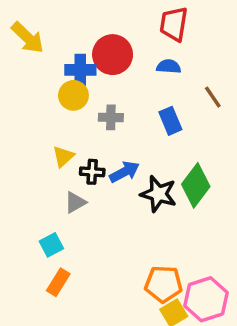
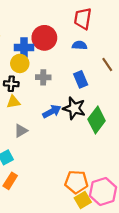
yellow triangle: (63, 157) -> (13, 102), turned 32
black cross: (92, 172) -> (11, 84), moved
black star: (158, 194) -> (74, 108), moved

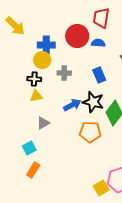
red circle: (44, 38) -> (77, 36), moved
orange pentagon: (76, 182) -> (90, 132), moved

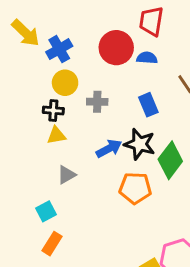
blue cross: (46, 45) -> (59, 49), moved, turned -30

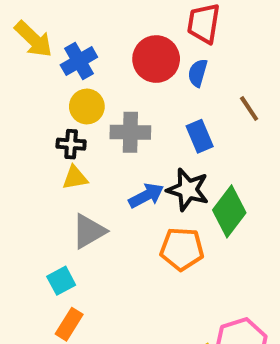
blue semicircle: (147, 58) -> (198, 73), turned -78
gray cross: (97, 102) -> (130, 132), size x1.4
gray triangle: (67, 175) -> (89, 231), size x1.4

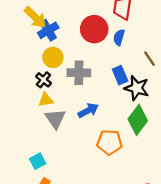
yellow arrow: (33, 39) -> (35, 17), moved
black cross: (71, 144) -> (43, 80), turned 35
black star: (188, 190) -> (137, 88), moved
gray triangle: (89, 231) -> (55, 119), moved, turned -35

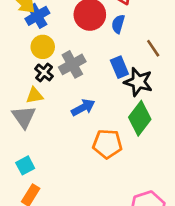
gray cross: (79, 73) -> (72, 64), turned -30
black cross: (43, 80) -> (44, 72), moved
gray triangle: (55, 119) -> (24, 117), moved

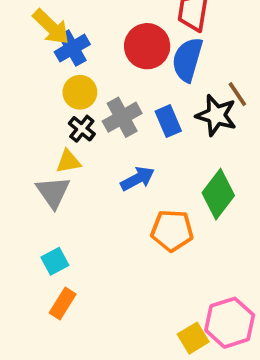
blue semicircle: (118, 24) -> (187, 60), size x1.6
blue rectangle: (119, 67) -> (168, 121), moved
black star: (138, 82) -> (216, 115), moved

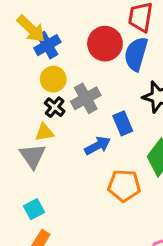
blue rectangle: (168, 121) -> (123, 123), moved

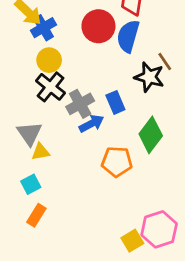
gray cross: (86, 98) -> (80, 104), moved
black cross: (55, 107) -> (51, 87), size x1.5
yellow triangle: (44, 132) -> (41, 152), moved

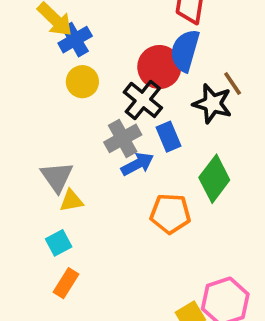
red circle: (98, 26) -> (159, 67), moved
black cross: (51, 87) -> (143, 100), moved

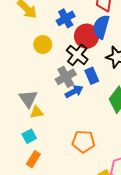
blue cross: (75, 40) -> (66, 18), moved
orange pentagon: (170, 214) -> (83, 141), moved

